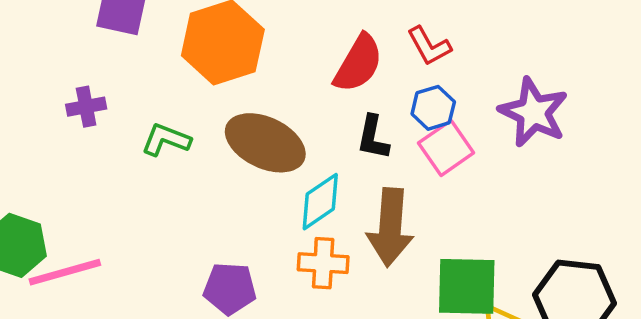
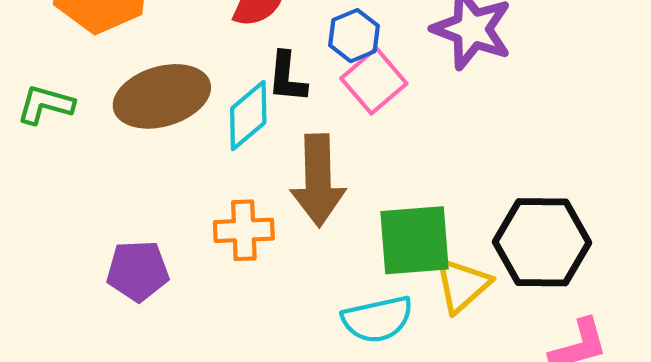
brown ellipse: (265, 143) -> (162, 96), turned -36
cyan diamond: (320, 202) -> (248, 115), moved

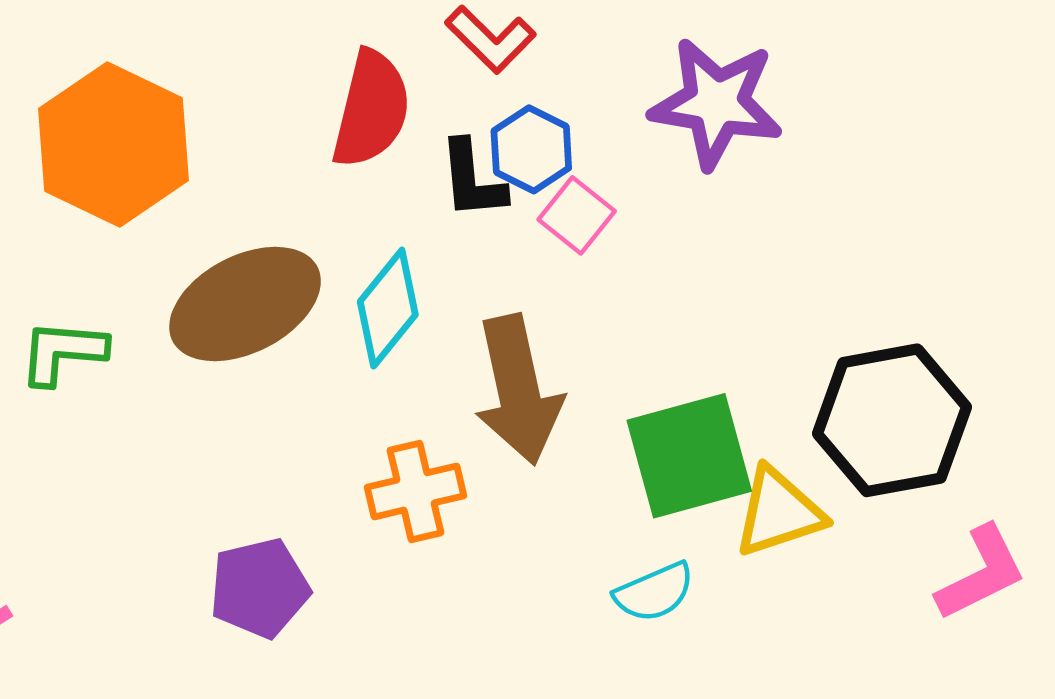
black L-shape: (287, 77) -> (472, 180), moved
pink square: (374, 81) -> (577, 215), size x0.7
yellow triangle: (462, 285) -> (779, 512), turned 34
cyan semicircle: (377, 319) -> (654, 592), size x0.7

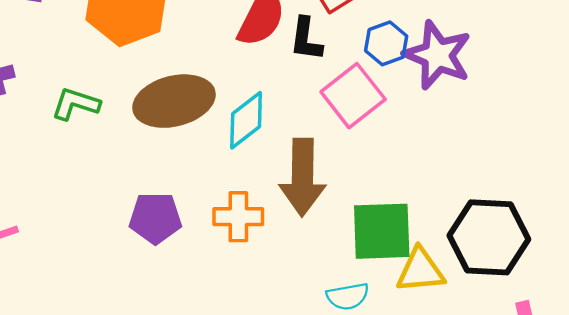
blue hexagon: (531, 149) -> (386, 43), moved
black L-shape: (472, 180) -> (306, 39), moved
pink square: (577, 215) -> (353, 96), size x1.6
purple pentagon: (259, 588) -> (155, 218), moved

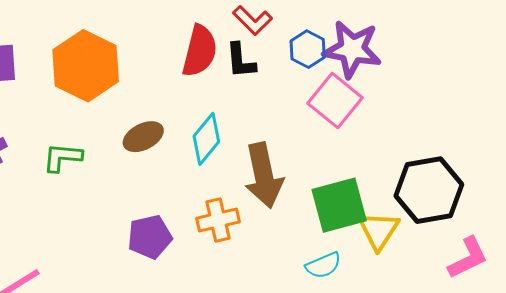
pink square: (353, 96) -> (335, 101), moved
brown ellipse: (174, 101) -> (143, 137), size x0.6
yellow triangle: (420, 270) -> (379, 230), turned -39

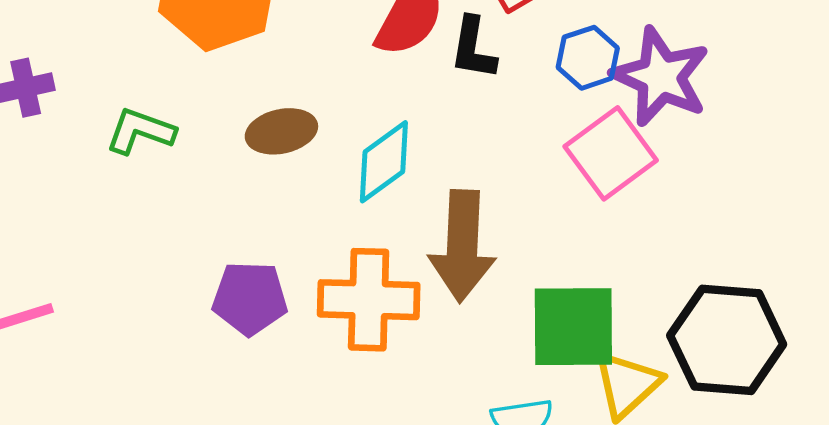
orange cross: (218, 220) -> (369, 300), size x1.4

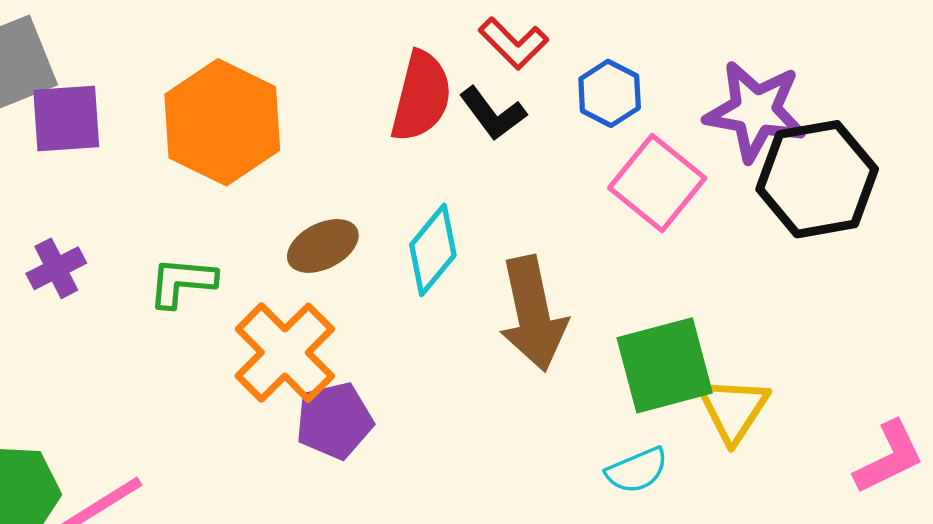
black L-shape: (473, 48) -> (493, 113), turned -32
purple star: (661, 77) -> (755, 111), moved
orange cross: (369, 300) -> (285, 353), moved, turned -32
black hexagon: (727, 340) -> (817, 179), moved

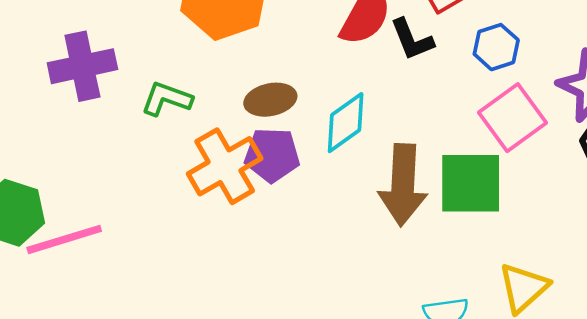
purple cross: (56, 268) -> (82, 66), size x1.6
green square: (665, 365) -> (471, 183), moved
purple pentagon: (334, 421) -> (272, 155), moved

